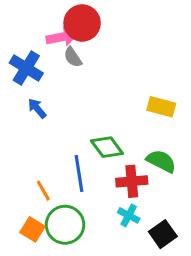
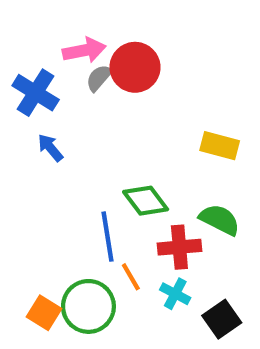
red circle: (82, 23) -> (135, 67), moved
gray semicircle: (73, 57) -> (99, 78), turned 75
orange line: (43, 191) -> (131, 277), moved

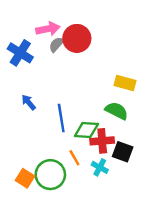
blue arrow: (50, 148) -> (29, 102), moved
green diamond: (146, 201) -> (86, 130), moved, turned -50
green semicircle: (220, 220) -> (117, 111), moved
blue line: (107, 237) -> (61, 118), moved
black square: (222, 319) -> (123, 152), moved, turned -35

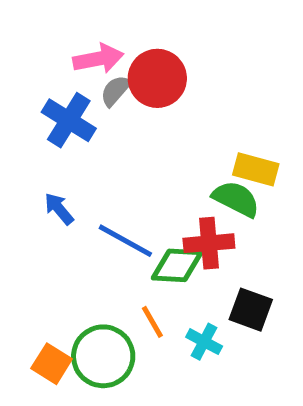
blue cross: (20, 53) -> (69, 120), moved
green semicircle: (117, 111) -> (236, 199), moved
blue line: (61, 118) -> (125, 241), turned -52
red cross: (102, 141) -> (209, 243), moved

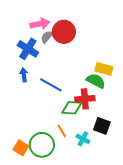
blue arrow: (59, 209) -> (24, 75), moved, turned 32
blue line: (125, 241) -> (51, 85), moved

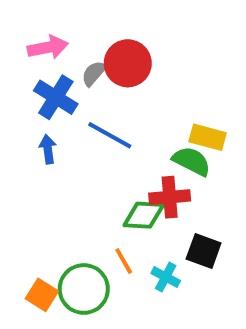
pink arrow: (40, 24) -> (48, 47), moved
blue line: (51, 85) -> (110, 135), moved

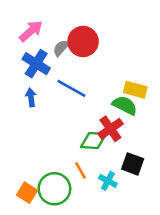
pink arrow: (48, 47) -> (31, 31), turned -30
red cross: (170, 197) -> (110, 129), turned -30

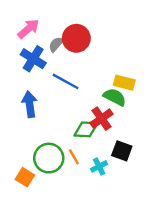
blue arrow: (31, 98) -> (30, 104), moved, size x1.5
cyan cross: (108, 181) -> (99, 166), turned 35
green circle: (54, 189) -> (49, 158), moved

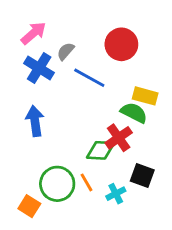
red circle: (76, 38) -> (121, 44), moved
blue line: (66, 81) -> (89, 78), moved

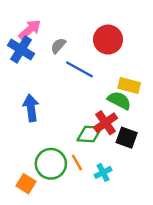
blue cross: (39, 68) -> (21, 49), moved
black square: (142, 175) -> (127, 138), moved

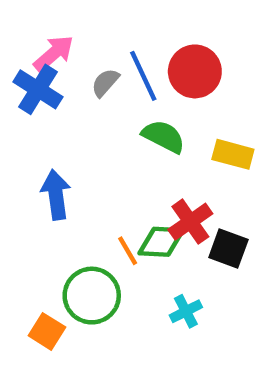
blue line: (79, 69) -> (143, 76), moved, turned 36
green semicircle: (119, 100) -> (163, 136), moved
orange line: (77, 163) -> (128, 251), moved

